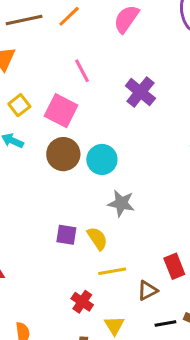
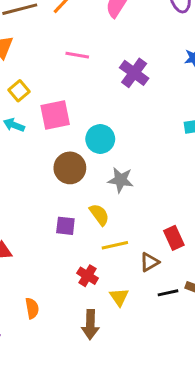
pink line: (82, 71) -> (77, 55), turned -50
pink square: (61, 111) -> (55, 115), moved, turned -36
brown circle: (63, 154) -> (70, 168), moved
purple square: (66, 235) -> (65, 226), moved

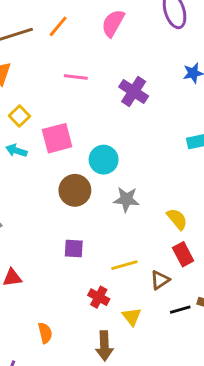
yellow semicircle: (99, 215) -> (177, 219), moved

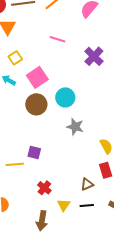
pink square: (57, 138) -> (37, 77), turned -30
brown circle: (75, 190) -> (36, 104), moved
yellow line: (124, 265) -> (15, 164), moved
black line: (180, 310) -> (87, 205), moved

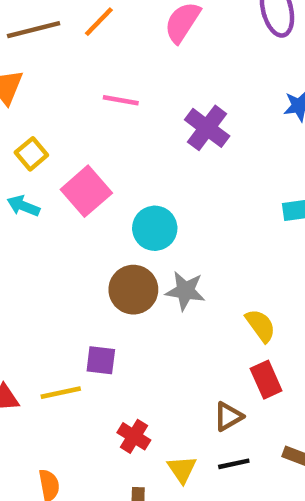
brown circle: (36, 104) -> (133, 290), moved

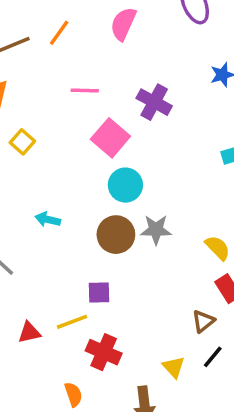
pink square: (86, 191) -> (110, 138), moved
cyan arrow: (23, 206) -> (48, 219), moved
red cross: (134, 436) -> (104, 352), moved, size x1.4
black line: (234, 464) -> (213, 357), turned -30

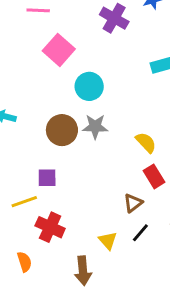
purple cross: (154, 102) -> (114, 18), moved
cyan circle: (125, 185) -> (89, 86), moved

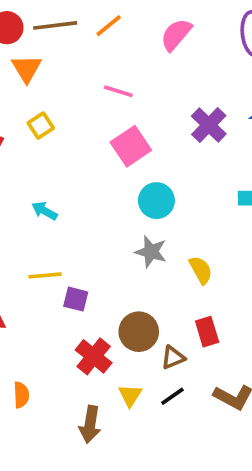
brown circle: (62, 130) -> (139, 332), moved
yellow semicircle: (146, 142) -> (201, 270), moved
yellow line: (24, 202) -> (45, 275), moved
red cross: (50, 227) -> (94, 356), moved

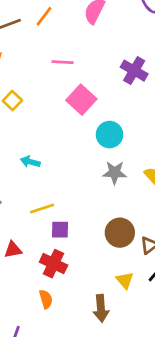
purple square: (76, 299) -> (60, 230), moved
red cross: (94, 356) -> (54, 264), moved

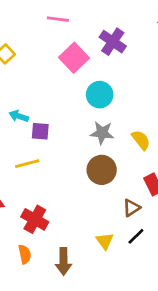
purple cross: (134, 71) -> (113, 42), moved
purple square: (60, 230) -> (40, 131), moved
brown circle: (120, 233) -> (102, 170), moved
brown arrow: (101, 308) -> (64, 261), moved

